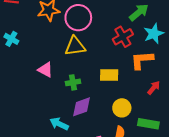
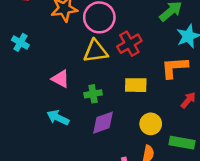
red cross: (123, 37) -> (129, 44), moved
cyan arrow: (59, 124) -> (58, 118), moved

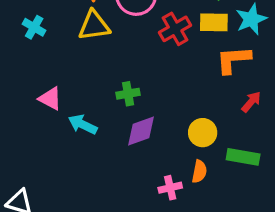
yellow triangle: (96, 51) -> (94, 26), moved
pink triangle: (60, 79) -> (50, 99), moved
yellow rectangle: (136, 85) -> (214, 22), moved

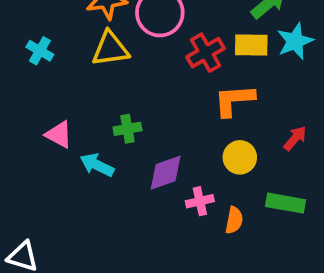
orange L-shape: (233, 60) -> (234, 100), moved
green cross: (128, 94) -> (127, 129), moved
yellow circle: (203, 133) -> (240, 157), moved
pink cross: (170, 188) -> (200, 201), moved

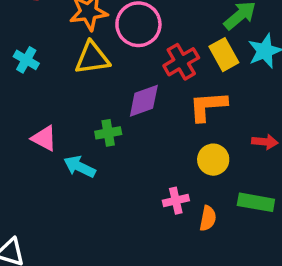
yellow rectangle: (251, 45) -> (224, 55), turned 60
red arrow: (295, 138) -> (265, 142), turned 55
purple diamond: (166, 173) -> (144, 101), moved

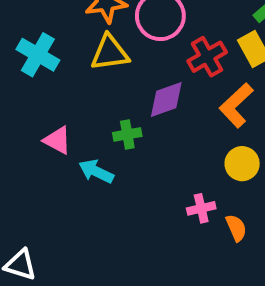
cyan cross: (26, 60) -> (38, 55), size x1.5
orange L-shape: (208, 106) -> (236, 105), turned -39
orange semicircle: (208, 218) -> (236, 228), turned -35

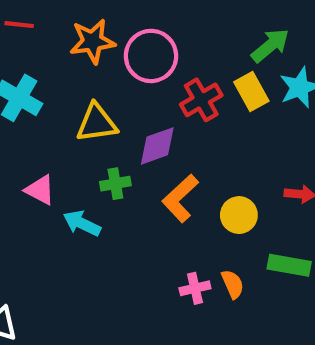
yellow triangle: (110, 53) -> (97, 123), moved
orange L-shape: (236, 105) -> (180, 198), moved
pink cross: (201, 208) -> (195, 288), moved

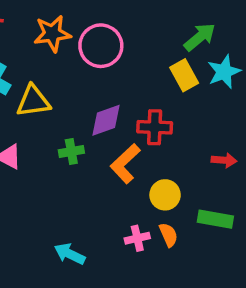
red cross: (201, 100) -> (155, 127), moved, turned 32
yellow triangle: (97, 123) -> (33, 101), moved
yellow circle: (239, 215) -> (165, 195), moved
cyan arrow: (82, 223) -> (70, 254), moved

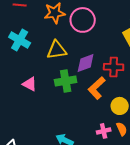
yellow triangle: (33, 101) -> (57, 50), moved
green cross: (71, 152) -> (66, 81), size x1.5

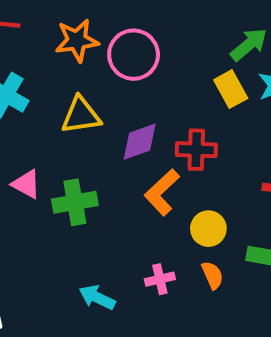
green cross: (66, 81) -> (75, 202), moved
pink cross: (104, 131) -> (160, 279), moved

